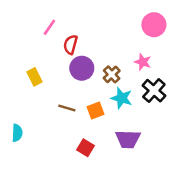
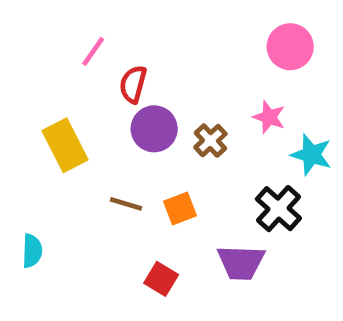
yellow rectangle: (35, 77) -> (65, 145), size x1.5
black cross: (154, 91) -> (278, 209), moved
cyan star: (122, 98) -> (311, 155), moved

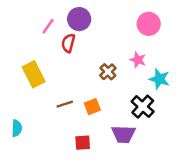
purple circle: (154, 129) -> (79, 19), moved
brown line: (126, 204) -> (65, 104), turned -35
red square: (161, 279) -> (83, 143), turned -35

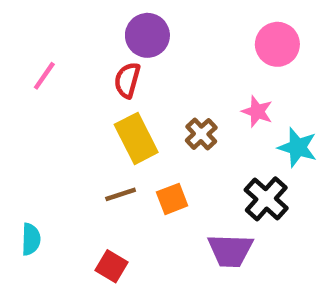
pink line: (48, 26) -> (44, 76), moved
yellow rectangle: (34, 74) -> (136, 138), moved
red square: (83, 143) -> (112, 266), moved, turned 35

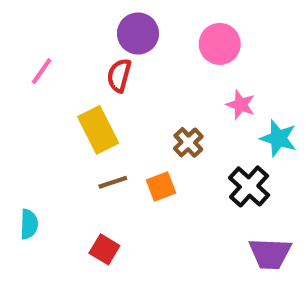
pink circle: (277, 44) -> (220, 44), moved
brown cross: (201, 134) -> (188, 142), moved
yellow rectangle: (136, 138) -> (98, 130), moved
purple trapezoid: (230, 250) -> (270, 254), moved

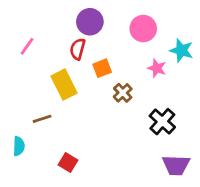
cyan star: (278, 138) -> (181, 50), moved
brown line: (113, 182) -> (42, 119), moved
orange square: (161, 186) -> (102, 68), moved

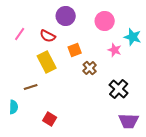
red semicircle: (78, 49) -> (48, 36), moved, turned -77

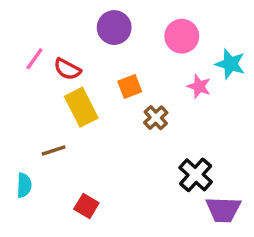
red semicircle: (48, 36) -> (67, 69), moved
black cross: (119, 89) -> (196, 175), moved

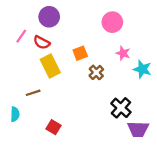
purple circle: (114, 28) -> (49, 17), moved
cyan star: (230, 64) -> (142, 69), moved

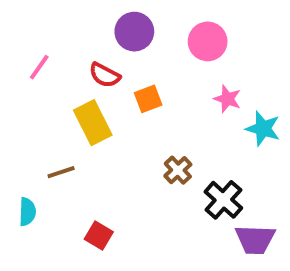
purple circle: (49, 17) -> (134, 32), moved
red semicircle: (42, 42) -> (105, 75), moved
brown cross: (96, 72) -> (178, 170), moved

